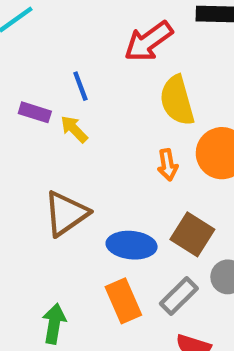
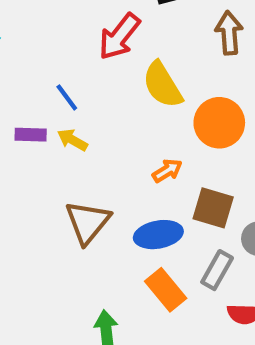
orange arrow: (168, 165) -> (167, 171), moved, turned -96

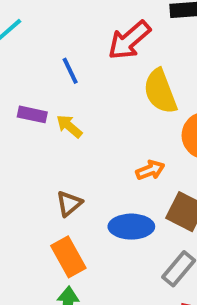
blue line: (67, 97) -> (70, 71), moved
brown triangle: (88, 222) -> (69, 204), size x0.6
orange rectangle: (166, 290) -> (68, 257), moved

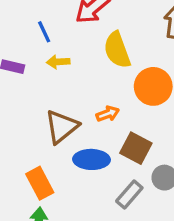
yellow arrow: (69, 126) -> (58, 62), moved, turned -45
brown triangle: (69, 204) -> (62, 127), moved, size x1.6

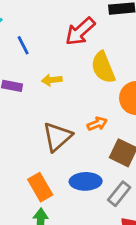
blue line: (44, 32) -> (23, 45), moved
blue ellipse: (91, 159) -> (86, 181), moved

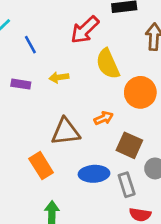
brown triangle: (57, 137) -> (66, 132), turned 36
orange rectangle: (40, 187) -> (41, 166), moved
gray rectangle: (119, 194) -> (127, 185), turned -55

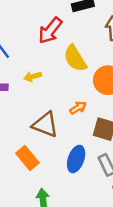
brown triangle: (66, 132) -> (45, 125), turned 36
blue ellipse: (94, 174) -> (76, 159), turned -60

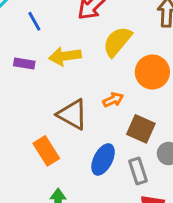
yellow semicircle: (75, 58) -> (117, 42), turned 64
yellow arrow: (33, 76) -> (65, 56), size x1.5

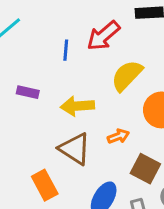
blue line: (34, 21) -> (66, 50), moved, turned 30
yellow arrow: (65, 56) -> (77, 106), moved

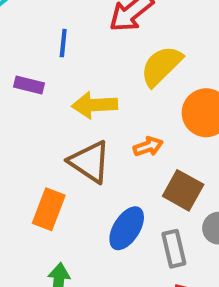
blue line: (66, 50) -> (63, 43), moved
orange rectangle: (45, 185) -> (49, 209), turned 48

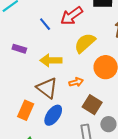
blue line: (63, 43) -> (45, 24), moved, turned -48
blue ellipse: (127, 228) -> (53, 115), moved

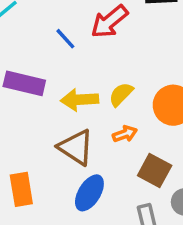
yellow semicircle: (85, 43) -> (121, 94), moved, size x0.7
purple rectangle: (19, 49) -> (24, 83), size x1.6
orange rectangle: (26, 110) -> (21, 189), moved, turned -30

